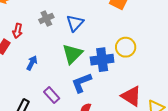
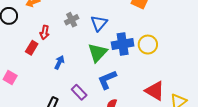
blue cross: (102, 60) -> (123, 44), moved

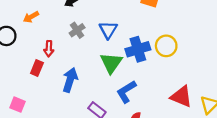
blue arrow: (59, 62) -> (70, 80), size x1.5

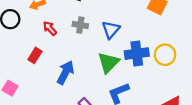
gray cross: (77, 30) -> (80, 25), turned 35
red arrow: (49, 49) -> (50, 28), moved, turned 126

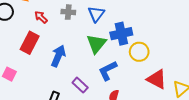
red rectangle: (35, 55) -> (30, 43), size x1.5
yellow circle: (165, 55) -> (139, 52), moved

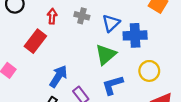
red arrow: (41, 17) -> (52, 16), turned 40
blue cross: (121, 34) -> (135, 35), moved
blue arrow: (58, 56) -> (58, 76), moved

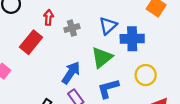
gray cross: (82, 16) -> (72, 28), moved, turned -32
blue arrow: (58, 76) -> (71, 73), moved

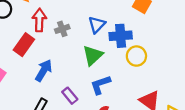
red arrow: (49, 17) -> (39, 20), size x1.5
blue arrow: (71, 73) -> (44, 70), moved
yellow circle: (146, 75) -> (136, 56), moved

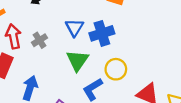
yellow circle: (136, 56) -> (116, 69), moved

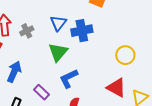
yellow circle: (116, 69) -> (125, 55), moved

